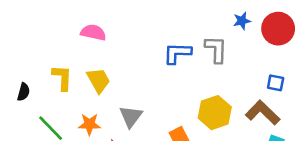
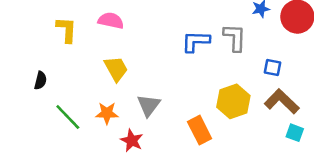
yellow L-shape: (62, 78) -> (67, 30), moved
blue square: (276, 83) -> (273, 67), moved

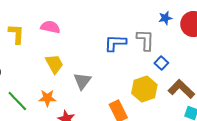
blue square: (273, 67) -> (161, 63), moved, turned 32
gray triangle: (149, 105) -> (82, 81), moved

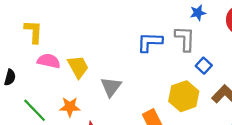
blue star: (165, 18) -> (198, 13), moved
pink semicircle: (50, 27) -> (49, 61), moved

